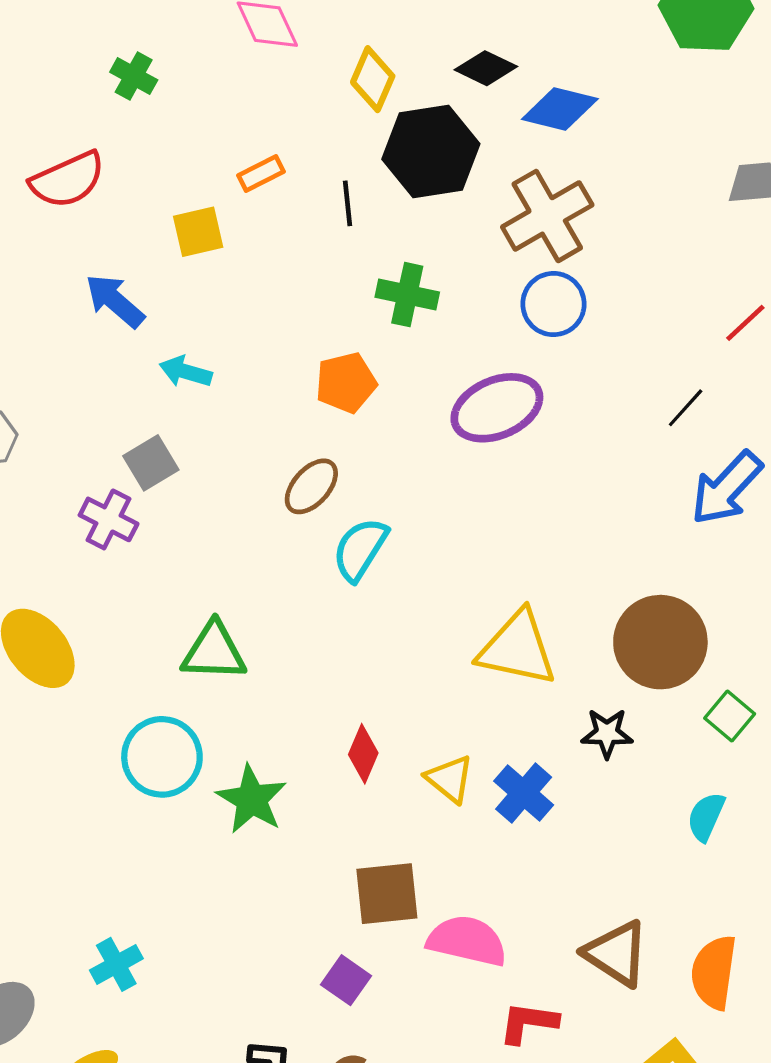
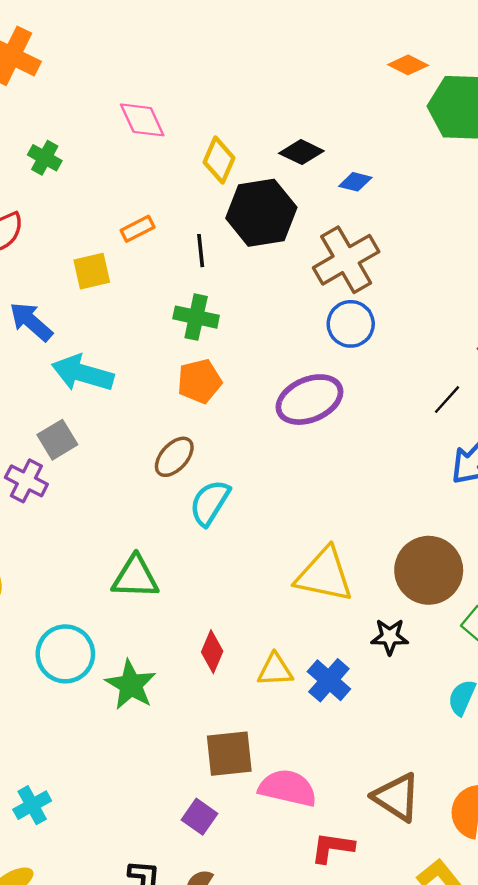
blue diamond: (560, 109) -> (355, 182), size x0.6
green cross: (407, 295) -> (196, 317), moved
cyan arrow: (186, 372) -> (83, 373), size x1.6
green triangle: (214, 652) -> (135, 577), moved
yellow triangle: (450, 779) -> (275, 670), turned -42

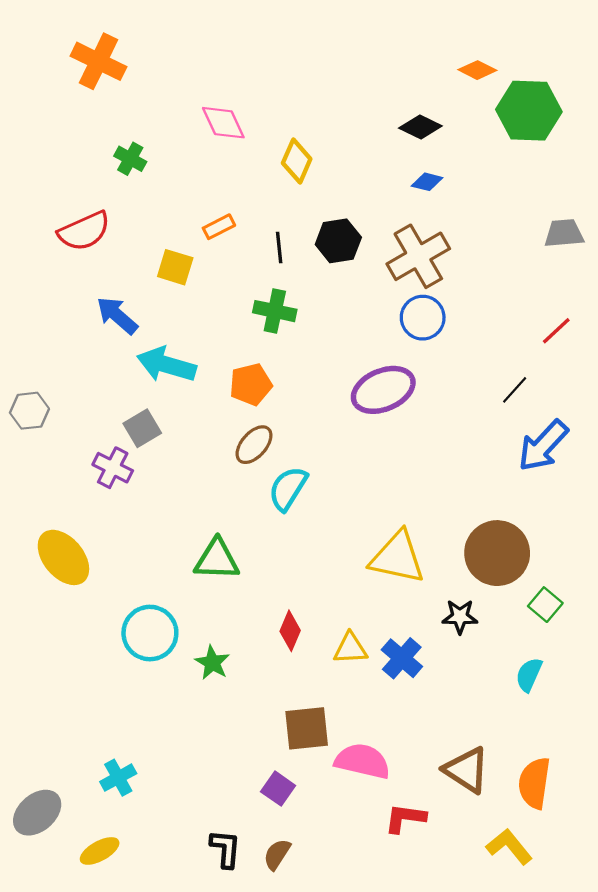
black diamond: (301, 152) -> (420, 127), moved
black hexagon: (261, 213) -> (338, 241), moved, size x0.7
yellow square: (92, 271) -> (175, 267), turned 30
orange pentagon: (199, 381) -> (251, 384), moved
green star: (131, 685) -> (212, 663), size x0.7

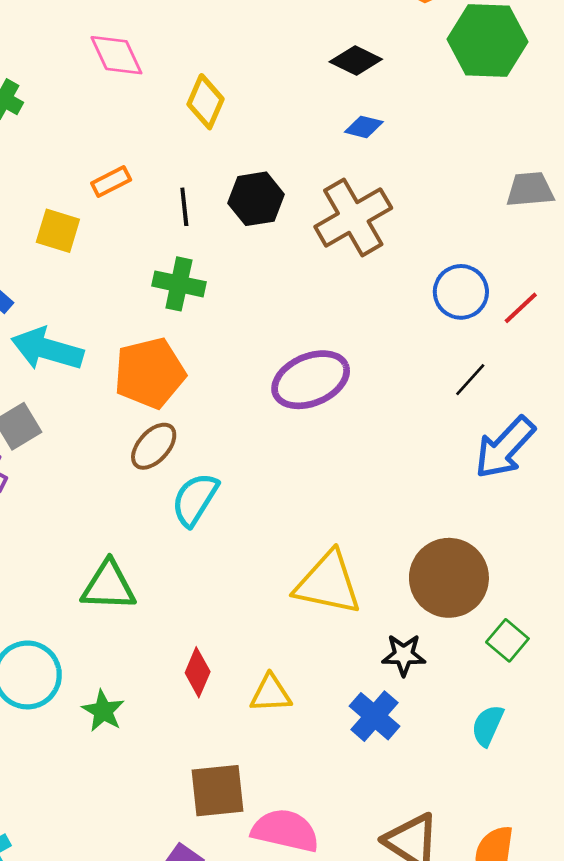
blue circle: (423, 318) -> (461, 292), moved
orange pentagon: (251, 384) -> (150, 373), size x1.4
blue cross: (402, 658) -> (374, 716), moved

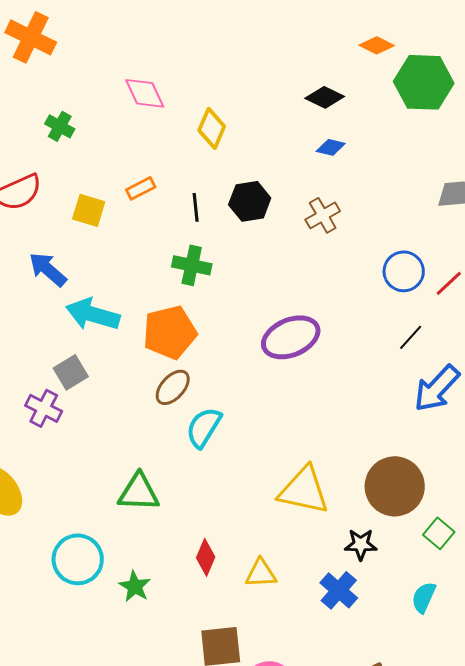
brown cross: (353, 217) -> (323, 215), size x0.6
yellow square: (58, 231) -> (89, 210), moved

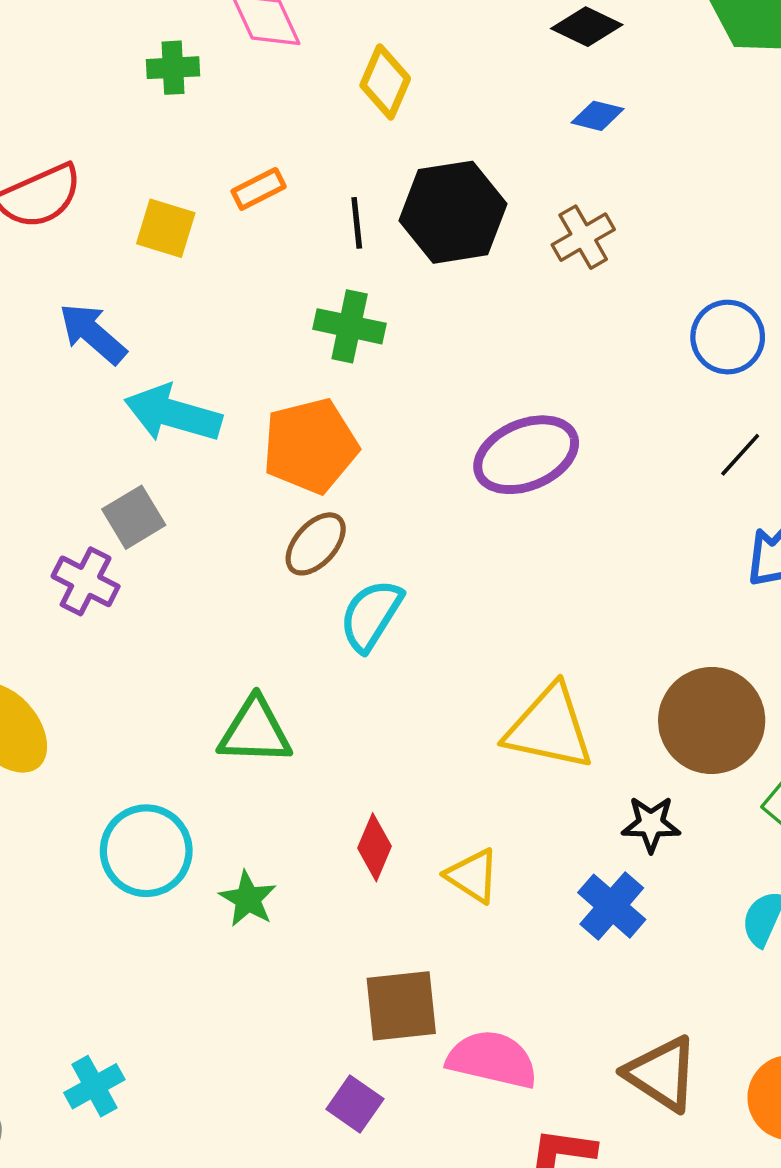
green cross: (60, 126) -> (173, 68), moved, turned -32
black hexagon: (250, 201) -> (453, 212), size x1.4
yellow triangle: (261, 573) -> (473, 876), turned 36

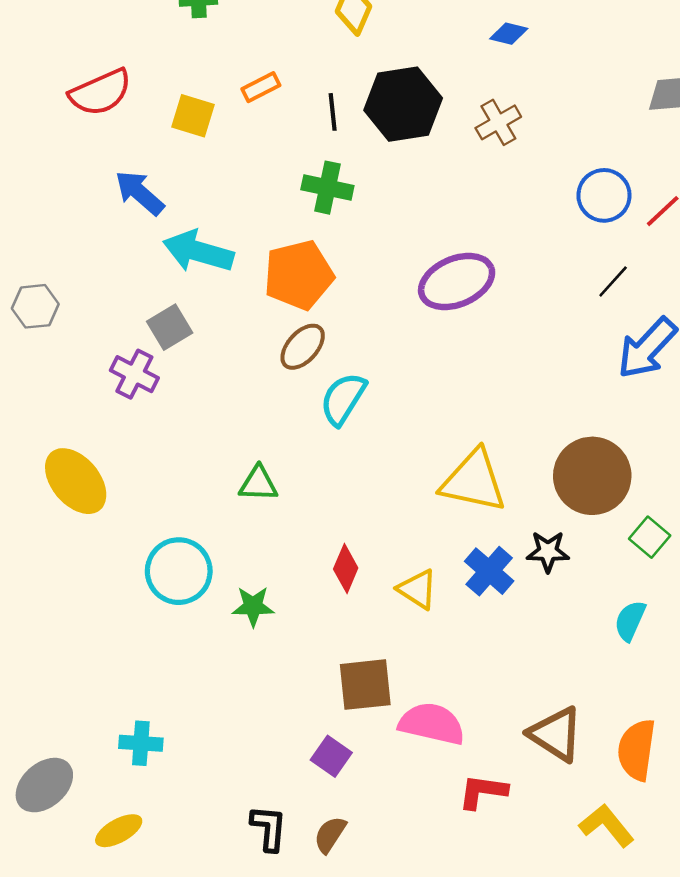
green triangle: (255, 731) -> (258, 484), size x0.7
green star: (248, 899) -> (253, 606), turned -30
blue cross: (612, 906) -> (489, 571), moved
cyan cross: (94, 1086) -> (141, 743), turned 33

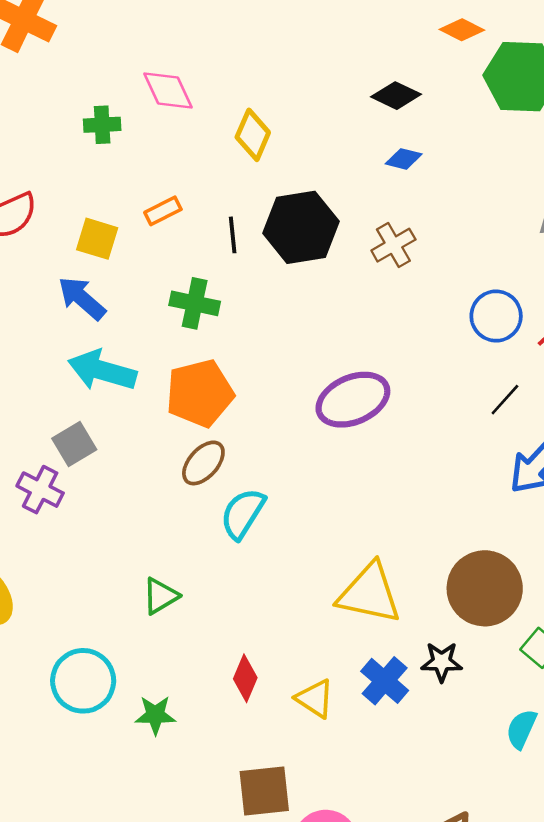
green cross: (327, 188) -> (195, 303), moved
blue arrow: (140, 193) -> (82, 298), moved
green triangle: (258, 484) -> (160, 596), turned -33

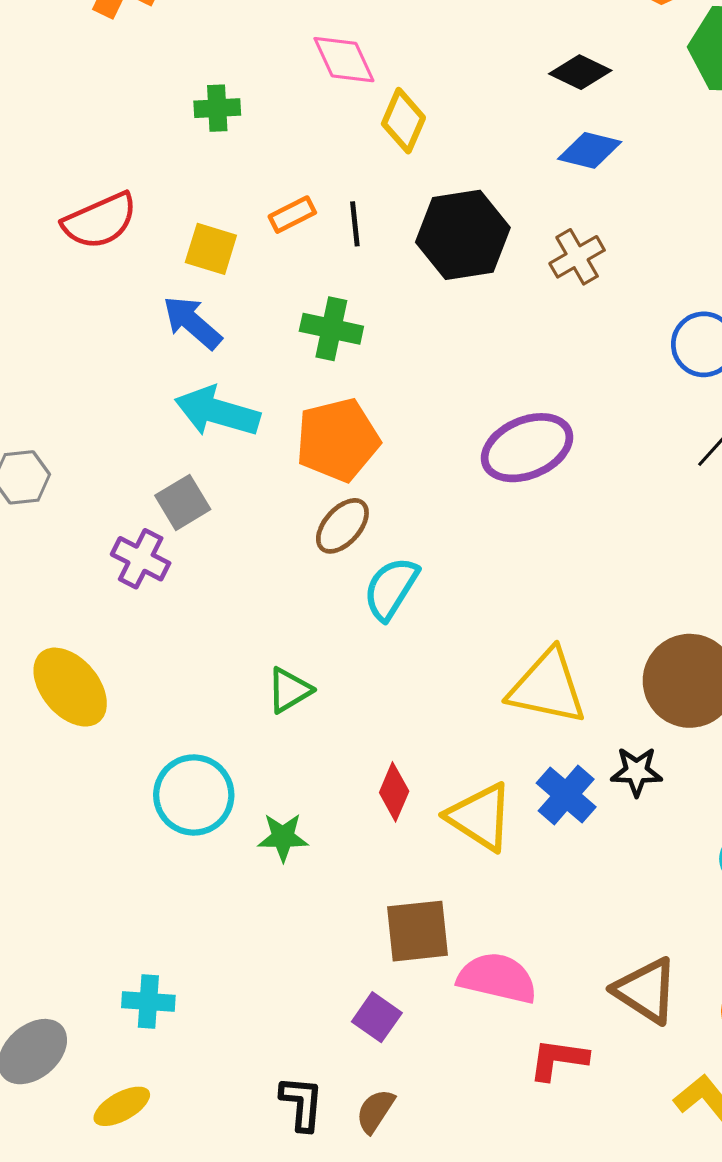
pink diamond: (168, 91) -> (344, 60), moved
blue diamond: (404, 159) -> (590, 150), size x1.4
black line: (233, 235) -> (355, 224), moved
yellow triangle: (315, 699) -> (480, 817), size x1.4

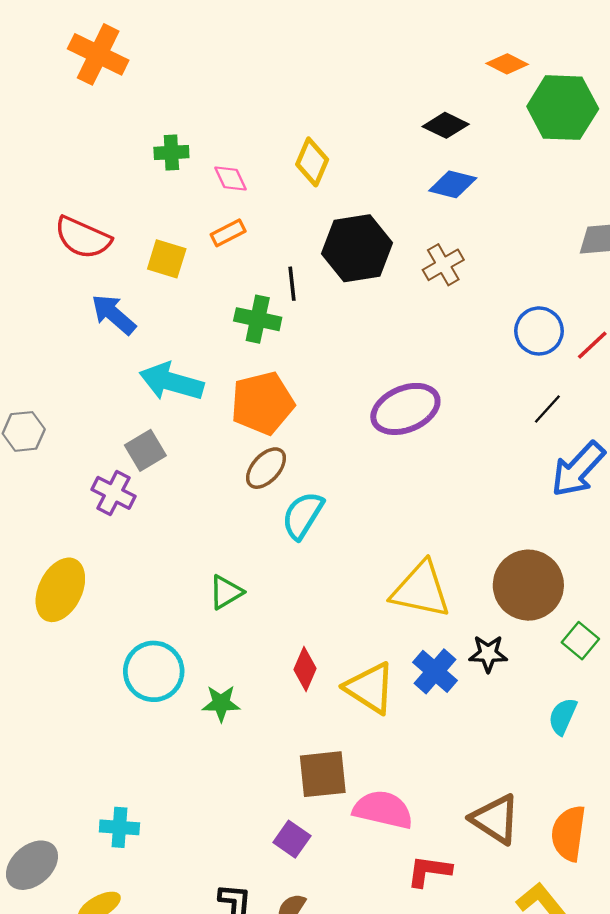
pink diamond: (344, 60) -> (231, 179), moved, size x0.7
red semicircle: (100, 221) -> (83, 238), turned 48
black line: (355, 224) -> (292, 284), moved
blue arrow: (192, 322) -> (114, 314), moved
yellow ellipse: (70, 687) -> (60, 590), turned 66

